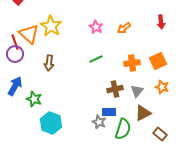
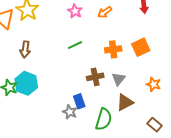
orange star: (162, 87) -> (153, 84), moved
blue rectangle: (109, 112) -> (79, 101), moved, turned 72
gray star: (99, 122) -> (70, 112), moved
cyan hexagon: (51, 123) -> (26, 83), moved
brown rectangle: (160, 134) -> (155, 125), moved

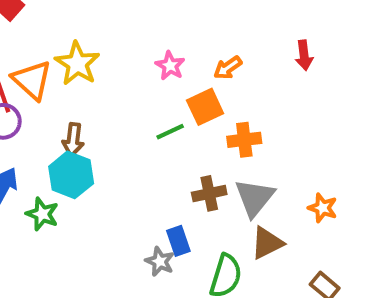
orange square: (141, 47) -> (205, 107), moved
gray triangle: (118, 79) -> (255, 198), size x1.5
cyan hexagon: (26, 83) -> (71, 175), moved

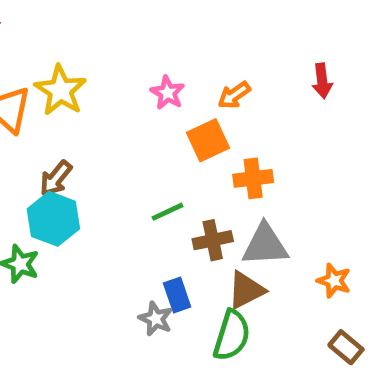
green line: (170, 132) -> (168, 212), moved
brown arrow: (73, 140) -> (56, 178), turned 32
gray triangle: (255, 198) -> (265, 245), turned 48
orange star: (323, 208) -> (334, 281), moved
brown triangle: (267, 243) -> (246, 290), moved

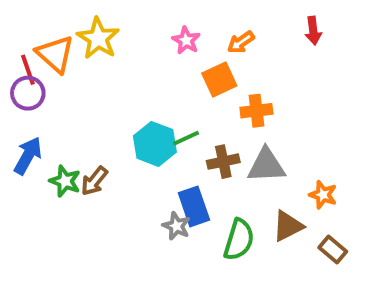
brown arrow: (56, 178) -> (94, 181), moved
cyan hexagon: (53, 219) -> (155, 144), moved
brown triangle: (246, 290) -> (288, 226), moved
blue rectangle: (177, 295) -> (194, 206), size x1.4

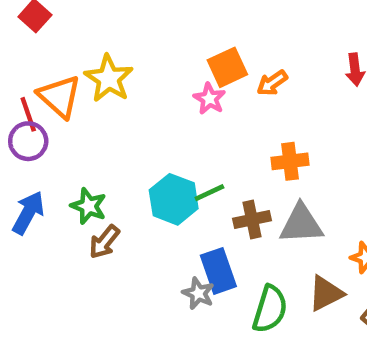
pink star: (186, 40) -> (209, 99), moved
orange square: (219, 79) -> (227, 67), moved
green star: (65, 181) -> (89, 206), moved

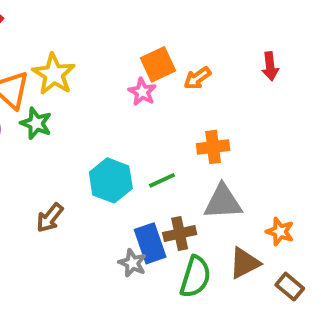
green line: (209, 193) -> (162, 180), moved
green star: (89, 206) -> (36, 123), moved
brown cross: (252, 219) -> (180, 234), moved

